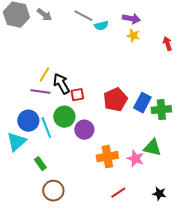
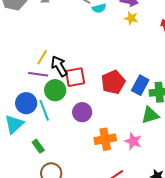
red square: (77, 95) -> (75, 77), size x1.5
green circle: (64, 117) -> (55, 90), moved
green triangle: (152, 148) -> (150, 115), moved, turned -30

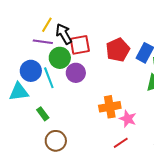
purple circle: (82, 112) -> (76, 73), moved
cyan triangle: (14, 124) -> (19, 92), turned 35
pink star: (133, 141) -> (128, 119), moved

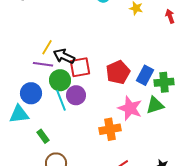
black arrow: (64, 34) -> (64, 56), turned -35
cyan line: (49, 78) -> (61, 100), moved
pink star: (128, 119) -> (130, 108), moved, size x1.4

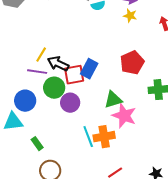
red pentagon: (118, 72) -> (132, 63), moved
blue rectangle: (145, 75) -> (89, 69), moved
cyan line: (61, 100) -> (88, 137), moved
green triangle: (155, 105) -> (113, 100), moved

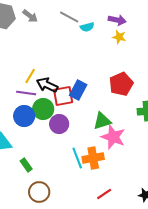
blue circle: (25, 101) -> (24, 116), moved

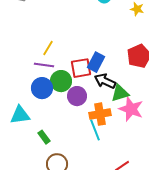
black arrow: (47, 85) -> (105, 81), moved
orange cross: (93, 158) -> (100, 114), moved

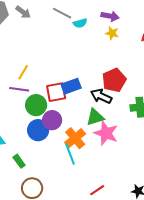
blue rectangle: (96, 62) -> (71, 86), turned 42
black arrow: (105, 81) -> (101, 96), moved
blue circle: (42, 88) -> (38, 130), moved
orange cross: (100, 114) -> (75, 138), turned -30

